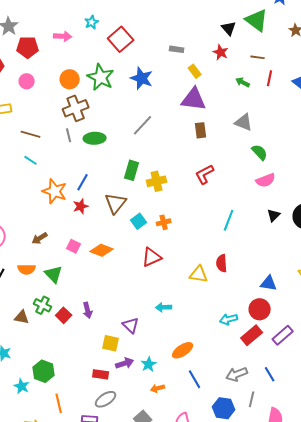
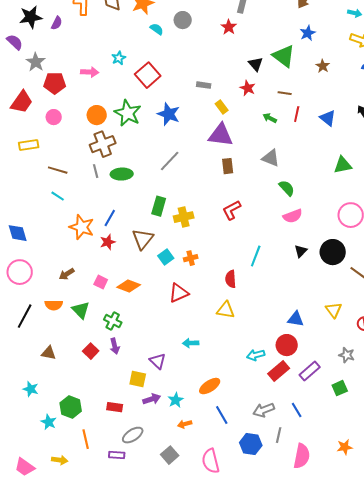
red semicircle: (222, 263) -> (231, 279), moved
green cross: (43, 305) -> (113, 321), moved
red rectangle: (101, 374) -> (115, 407), moved

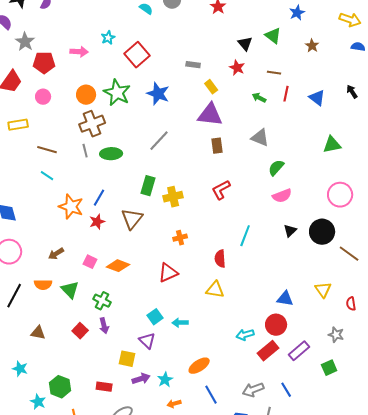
green triangle: (284, 56) -> (273, 36), size x0.7
green semicircle: (287, 188) -> (276, 168), turned -96
cyan square: (166, 257) -> (155, 317), moved

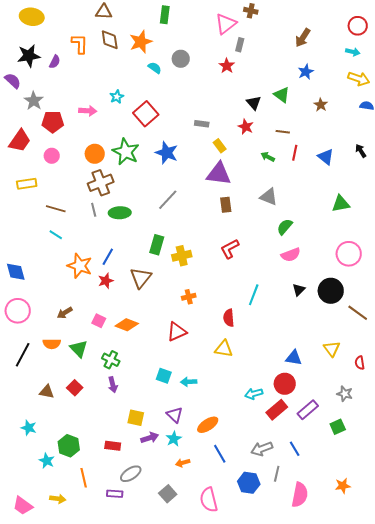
cyan square: (155, 317) -> (164, 376), turned -35
red square: (80, 331) -> (75, 388), moved
purple triangle: (147, 341) -> (175, 415), moved

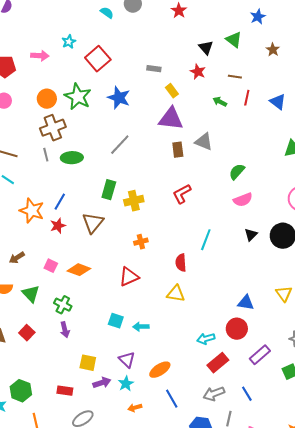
gray triangle: (269, 197) -> (204, 142), moved
red rectangle: (277, 410) -> (218, 363), moved

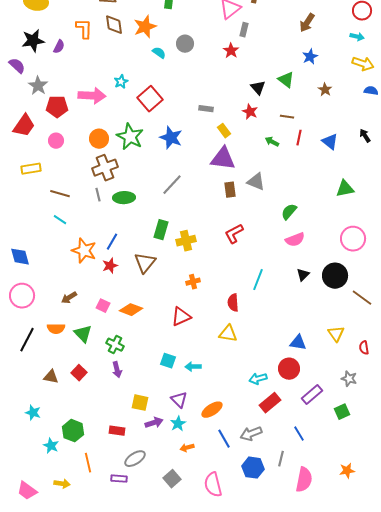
pink arrow: (40, 56) -> (92, 96), size x1.5
gray arrow: (214, 394) -> (251, 434), moved

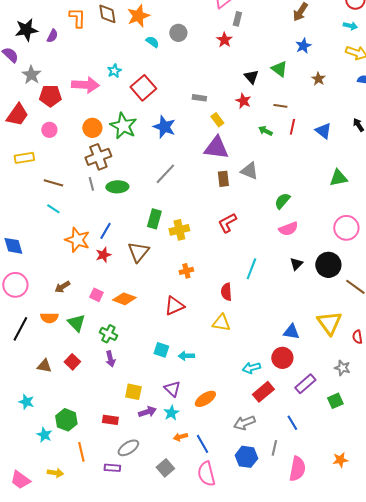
yellow triangle: (336, 334) -> (329, 323), size x1.5
blue line: (224, 439) -> (202, 444), moved

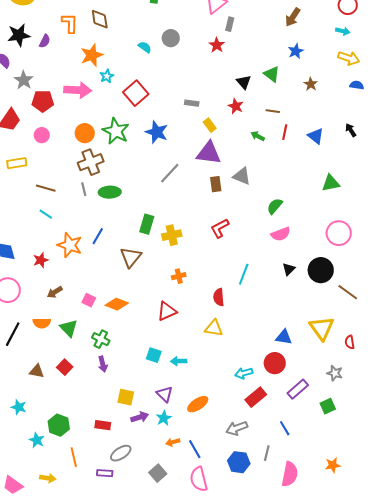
orange star: (138, 16) -> (92, 55), moved
gray line: (165, 174) -> (170, 173), moved
red star: (103, 255) -> (41, 260), moved

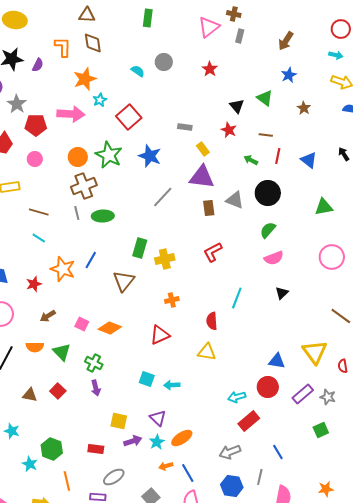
gray rectangle: (230, 24) -> (240, 36), moved
black circle: (321, 270) -> (268, 193), moved
purple rectangle: (298, 389) -> (303, 394), moved
orange ellipse: (198, 404) -> (182, 438), moved

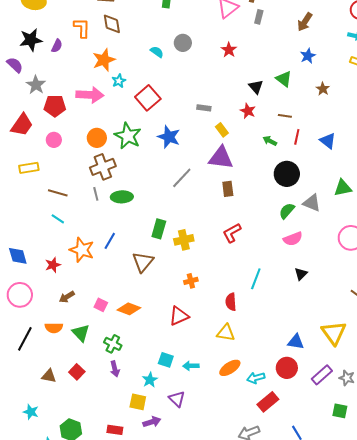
gray triangle: (235, 200) -> (312, 203), moved
green square: (321, 430) -> (340, 411), turned 35
orange ellipse: (182, 438) -> (230, 368), moved
cyan star: (157, 442) -> (150, 380), moved

